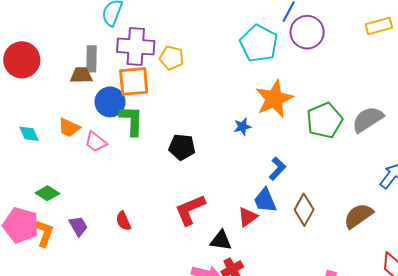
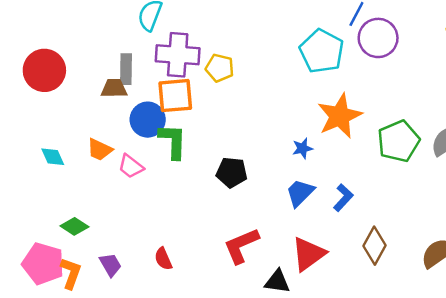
blue trapezoid: (265, 200) -> (300, 193), moved, turned 68
red triangle: (248, 217) -> (308, 254), size x1.5

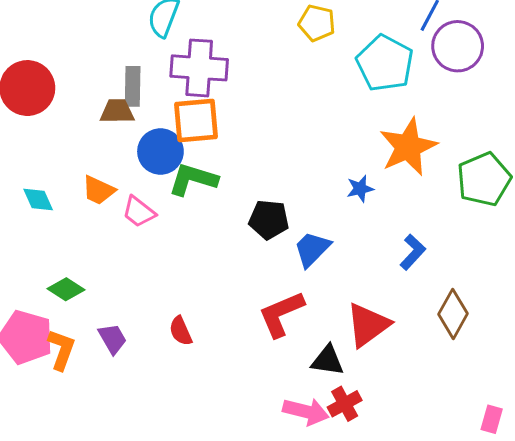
yellow pentagon: (220, 68) -> (317, 23), moved
green L-shape: (173, 141) -> (193, 179), turned -75
blue trapezoid: (300, 193) -> (312, 249), moved

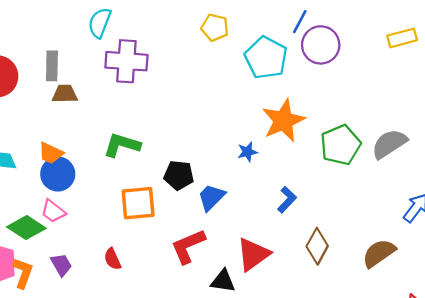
gray rectangle: (133, 86) -> (52, 66), moved
orange square: (196, 121) -> (138, 203), moved
blue circle: (160, 151) -> (58, 174), moved
pink trapezoid: (139, 212) -> (53, 211), moved
green diamond: (66, 289) -> (26, 228), size x1.4

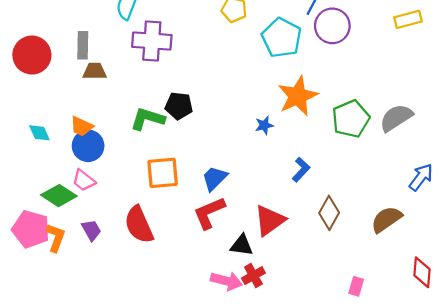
black pentagon: (179, 175) -> (179, 106), moved
blue trapezoid: (211, 197) -> (215, 178), moved
red semicircle: (112, 259) -> (139, 225), size x1.8

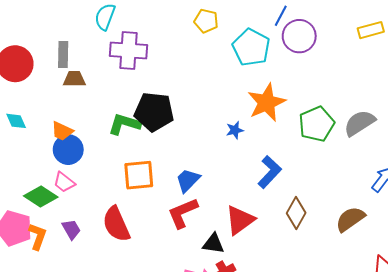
black pentagon: (179, 106) -> (154, 112), size x1.5
cyan diamond: (39, 133) -> (16, 121), moved
blue L-shape: (301, 170) -> (270, 172), size x1.4

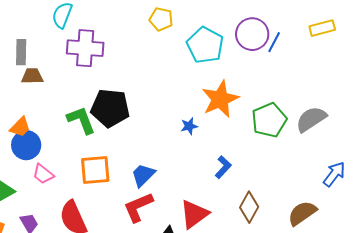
blue line: (281, 16) -> (274, 42), moved
green L-shape: (124, 124) -> (81, 120), turned 52
orange trapezoid: (62, 131) -> (20, 127), turned -70
blue L-shape: (270, 172) -> (223, 167), size x0.7
pink trapezoid: (64, 182) -> (43, 174), moved

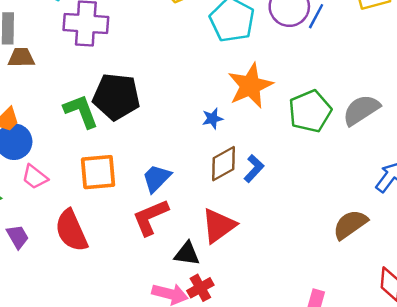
brown diamond: (249, 207) -> (224, 164), moved, turned 32

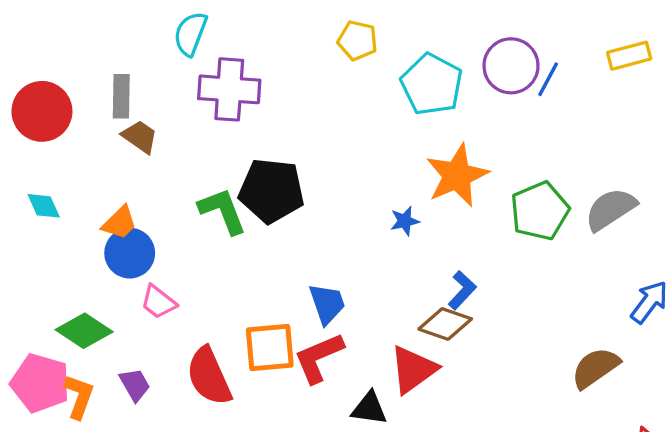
brown trapezoid: (21, 58) -> (140, 137), turned 36
brown diamond: (224, 164) -> (445, 324), moved, turned 48
orange square: (98, 172) -> (270, 348), moved
blue trapezoid: (157, 178) -> (327, 304), turned 116

